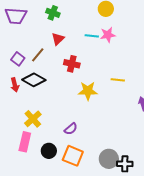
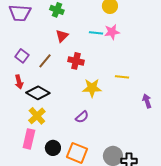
brown line: (38, 55) -> (45, 61), moved
black diamond: (34, 80) -> (38, 93), moved
purple semicircle: (71, 129) -> (82, 117), moved

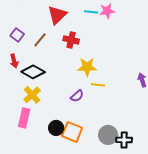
red triangle: (62, 36) -> (57, 15), size x1.5
yellow line: (122, 77) -> (98, 85), moved
black circle: (53, 148) -> (56, 128), moved

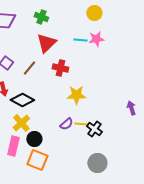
yellow line: (98, 85) -> (81, 124), moved
black circle: (56, 128) -> (34, 139), moved
orange square: (72, 132) -> (37, 160), moved
black cross: (124, 140) -> (94, 129), moved, turned 35

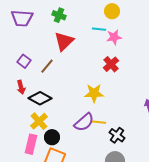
cyan line: (80, 40) -> (99, 29), moved
red cross: (60, 68) -> (111, 64), moved, turned 35
purple semicircle: (66, 124) -> (84, 122), size x1.5
black cross: (94, 129) -> (117, 135), moved

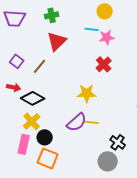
green cross: (59, 15) -> (52, 15), turned -32
red arrow: (21, 87) -> (14, 87), turned -64
black cross: (117, 135) -> (118, 142), moved

